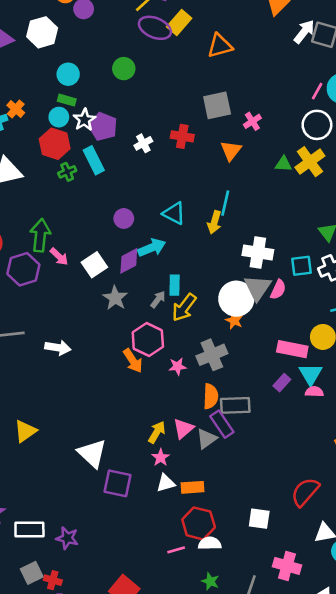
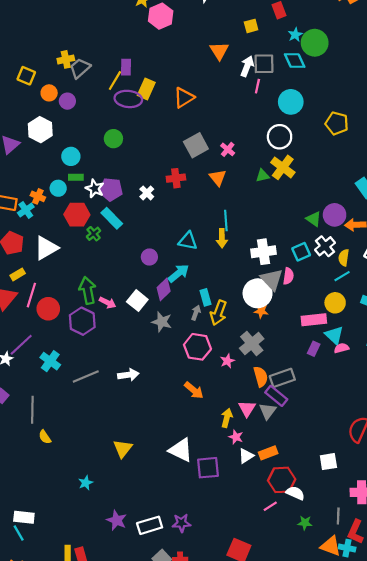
pink line: (317, 91) -> (257, 86), moved
cyan circle: (59, 117) -> (58, 188), moved
orange arrow: (133, 361) -> (194, 390), moved
white semicircle: (210, 543) -> (295, 493), turned 42

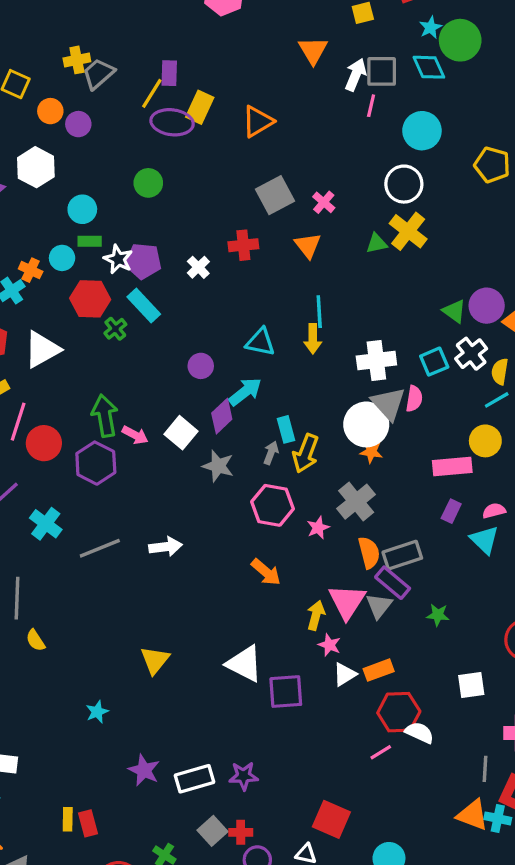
cyan triangle: (334, 335) -> (484, 540), moved
pink triangle: (247, 409) -> (347, 602), size x1.4
green star: (305, 523) -> (438, 615), moved

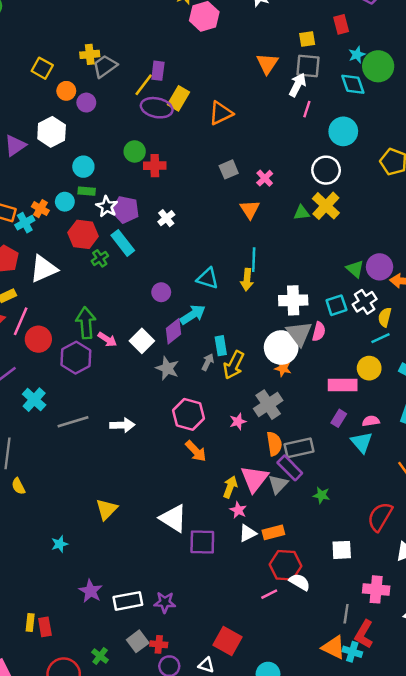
gray square: (382, 71) -> (308, 66), moved
gray square: (275, 195) -> (229, 169), size x0.7
red cross: (243, 245) -> (155, 166), moved
pink hexagon: (272, 505) -> (188, 414), moved

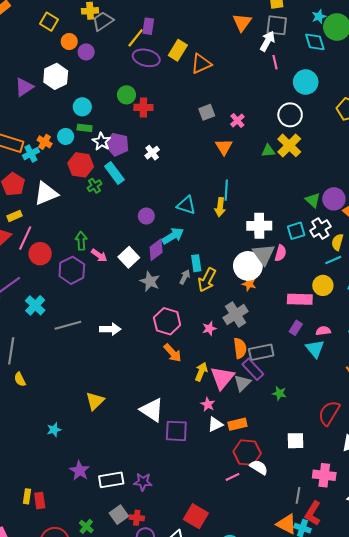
yellow rectangle: (179, 98) -> (178, 50), moved
pink line: (307, 109) -> (275, 62), turned -32
green arrow: (86, 323) -> (81, 241), size x0.7
yellow arrow: (230, 487) -> (201, 372), moved

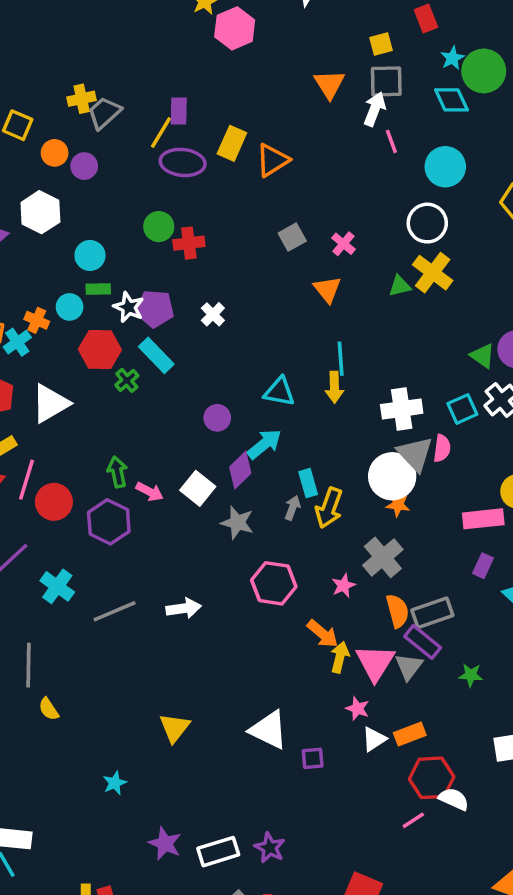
orange arrow: (173, 353) -> (323, 634), moved
purple square: (176, 431) -> (313, 758), size x0.6
purple star: (143, 482) -> (270, 848), turned 30

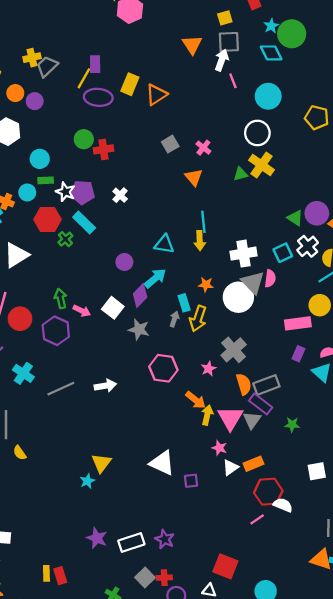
orange star: (398, 505) -> (206, 285), moved
cyan star: (115, 783) -> (87, 481), moved

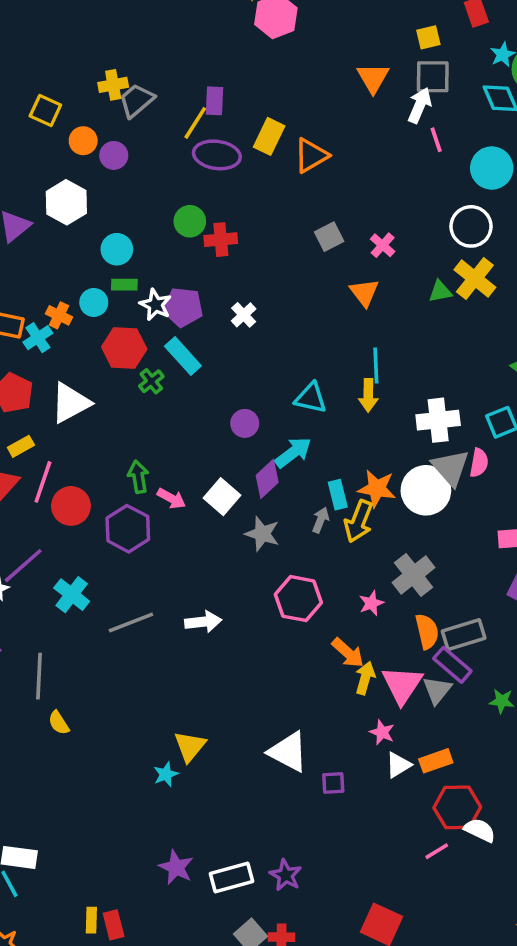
orange star: (206, 285) -> (377, 488), moved, size x1.5

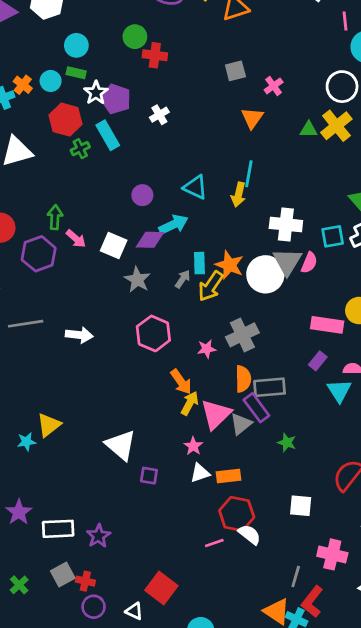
pink line: (436, 140) -> (345, 21), moved
purple diamond: (267, 479) -> (150, 240), turned 32
white square: (222, 497) -> (114, 245), turned -30

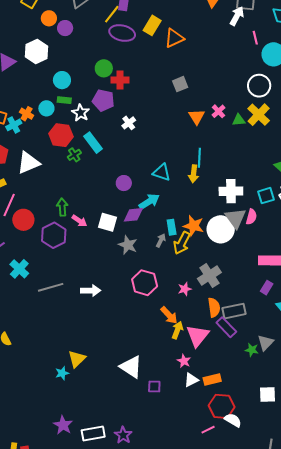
pink cross: (274, 86) -> (219, 111), moved
purple pentagon: (116, 99) -> (103, 100), moved
gray triangle: (241, 424) -> (266, 343), moved

